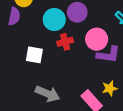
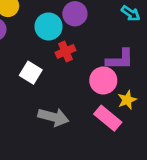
pink circle: (97, 39) -> (103, 80), moved
white square: (34, 55) -> (31, 73), turned 30

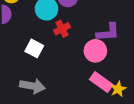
yellow star: (127, 100) -> (118, 89), moved
gray arrow: (53, 117) -> (32, 86), moved

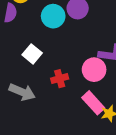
red cross: (62, 29) -> (60, 79), moved

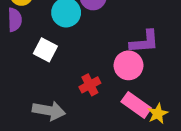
white square: (32, 54) -> (45, 50), moved

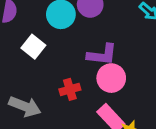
purple L-shape: (144, 42) -> (102, 55), moved

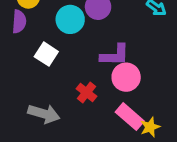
red cross: (70, 89) -> (86, 93), turned -30

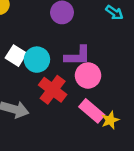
cyan circle: (70, 19) -> (37, 60), moved
red cross: (86, 93) -> (53, 90), size x1.5

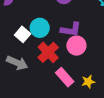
white square: (16, 56) -> (23, 34), moved
pink rectangle: (92, 111) -> (65, 77), moved

